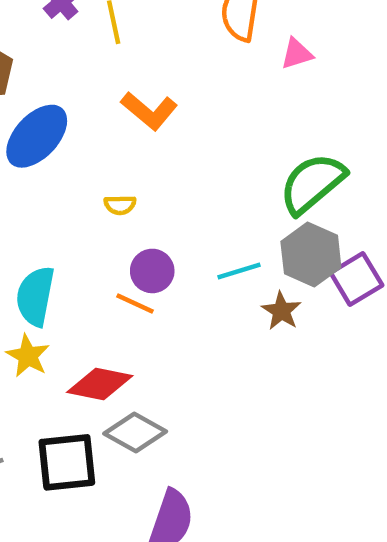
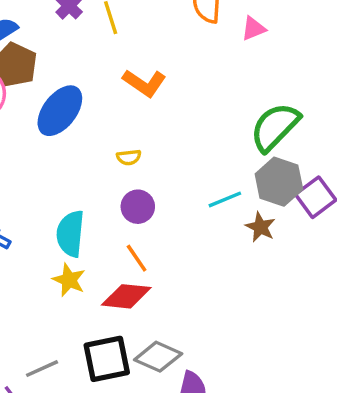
purple circle: (152, 271) -> (138, 207), moved
orange line: (135, 303) -> (137, 258), moved, turned 36
gray diamond: (135, 432) -> (158, 357), moved

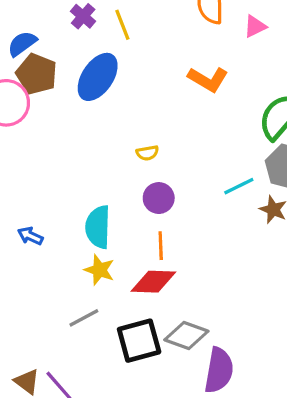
orange L-shape: (144, 83) -> (208, 79), moved
blue ellipse: (60, 111) -> (98, 77), moved
orange line: (137, 258) -> (161, 246), turned 36
gray line: (42, 369) -> (84, 318), moved

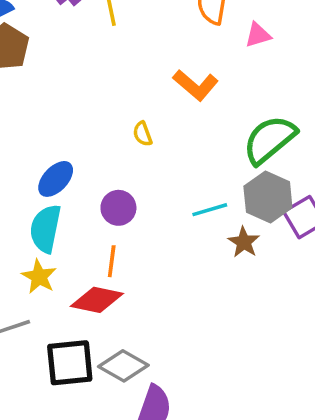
blue ellipse: (98, 77) -> (56, 179), moved, size x0.7
yellow semicircle: (147, 153) -> (143, 134), moved, turned 70

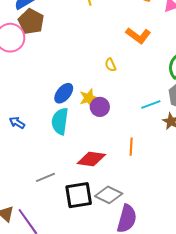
orange line: (112, 261) -> (131, 147), moved
yellow star: (39, 277) -> (89, 98), moved, turned 30

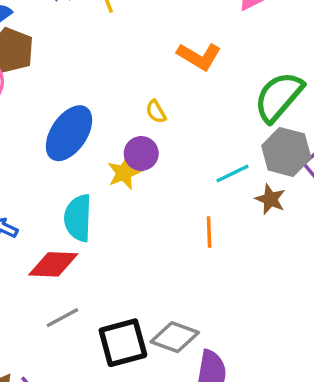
blue ellipse: (64, 93) -> (69, 133), moved, size x1.5
purple circle: (100, 107) -> (141, 153), moved
orange line: (131, 147) -> (209, 232), moved
red diamond: (91, 159) -> (53, 264), moved

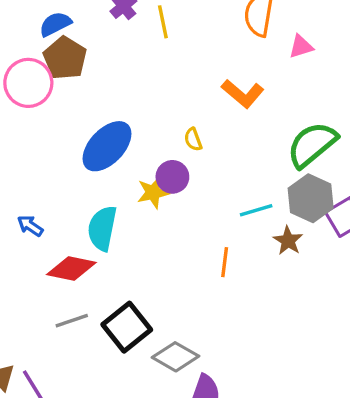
black square: (123, 343) -> (127, 327), moved, turned -33

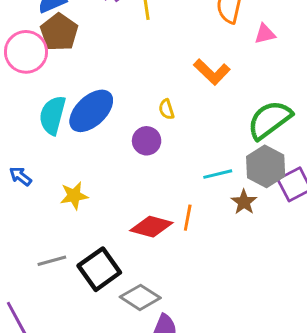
yellow star: (153, 193) -> (74, 196), moved
cyan semicircle: (102, 228) -> (52, 115), moved
red diamond: (71, 268) -> (151, 227), moved

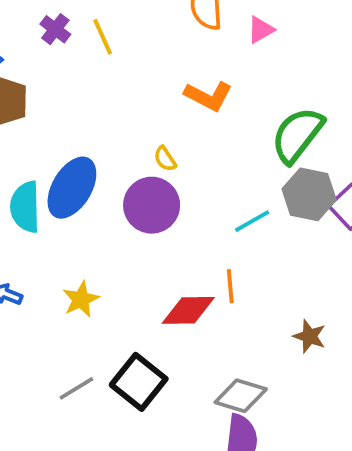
purple circle: (147, 141) -> (152, 205), size x1.5
brown star: (244, 202) -> (310, 336), moved
gray diamond: (140, 297) -> (241, 396), moved

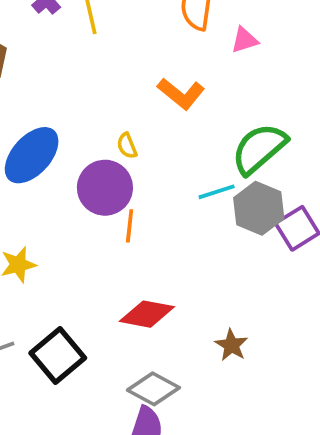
cyan line: (252, 221) -> (217, 192), moved
orange line: (230, 286) -> (130, 226), moved
red diamond: (188, 310) -> (147, 314), moved

